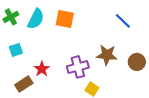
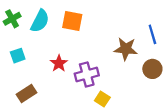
blue line: (123, 21) -> (152, 34), moved, turned 30
brown star: (107, 55) -> (126, 49), moved
red star: (42, 69) -> (59, 63), moved

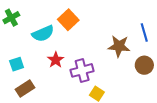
cyan semicircle: (40, 21) -> (43, 34), moved, turned 40
orange square: (72, 21) -> (68, 20), turned 36
cyan square: (18, 56) -> (17, 64), moved

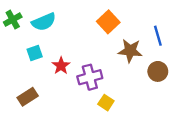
orange square: (68, 20) -> (108, 22), moved
cyan semicircle: (43, 34) -> (44, 22), moved
cyan square: (17, 64) -> (35, 53), moved

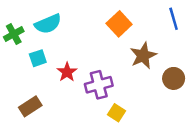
green cross: (13, 20) -> (14, 34), moved
blue line: (158, 36) -> (174, 19), moved
brown star: (130, 51) -> (143, 56), turned -30

